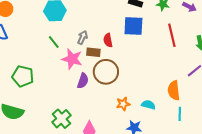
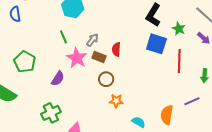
blue square: (133, 26) -> (156, 44), moved
brown circle: (106, 72) -> (106, 79), size x0.6
purple semicircle: (83, 81) -> (58, 79), moved
orange star: (123, 104) -> (116, 101), moved

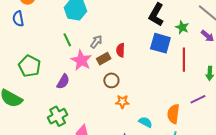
brown rectangle: (99, 57) -> (104, 59), turned -48

